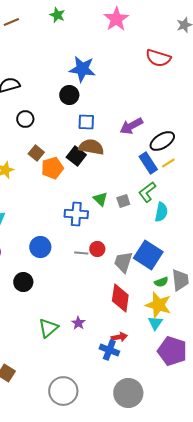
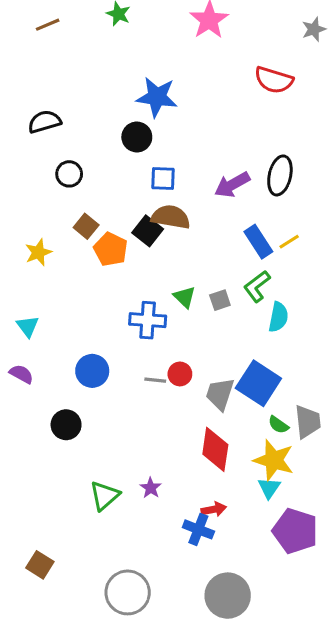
black ellipse: (162, 141) -> (280, 175), moved, turned -45
orange pentagon: (52, 168) -> (111, 249), turned -30
green semicircle: (161, 282) -> (278, 425), turned 56

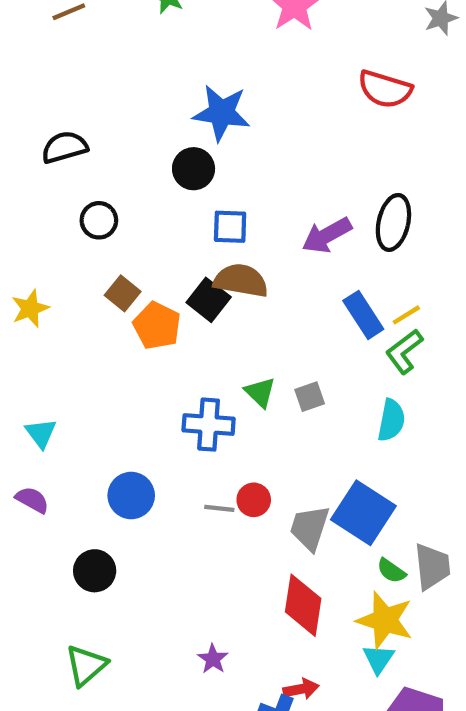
yellow star: (38, 252) -> (30, 308), moved
green L-shape: (257, 286) -> (404, 351), moved
green triangle: (105, 496) -> (86, 665), moved

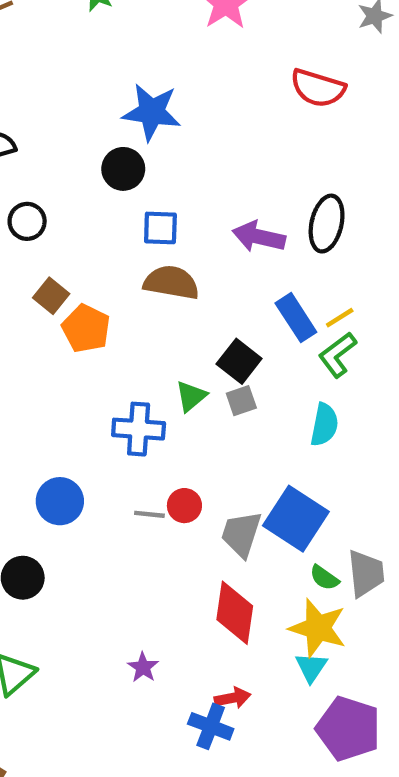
purple arrow: (327, 235) -> (259, 237), turned 42
black square: (209, 300) -> (239, 361), moved
green triangle: (260, 392) -> (191, 396), turned 36

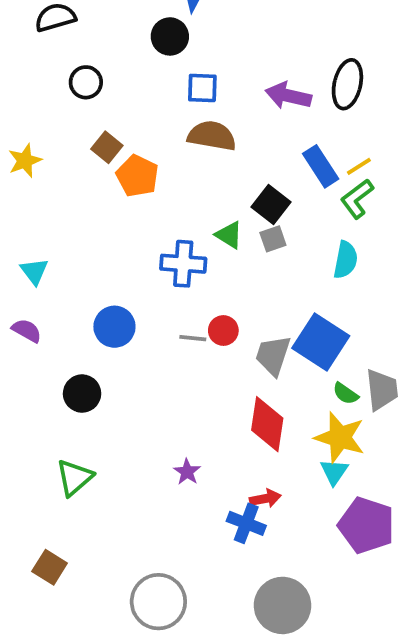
green triangle: (191, 396) -> (229, 235), turned -48

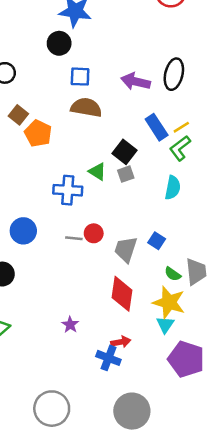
blue square: (321, 342) -> (157, 241), size x0.5

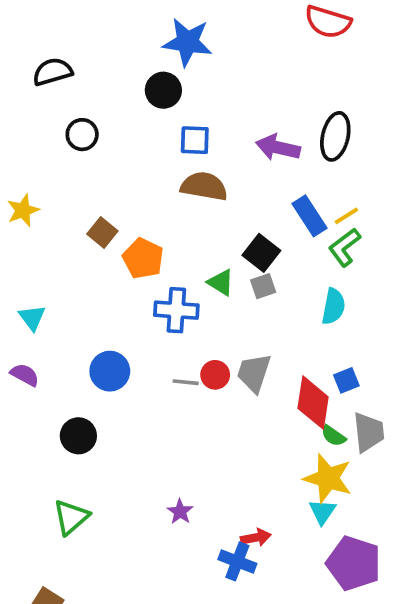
brown square: (18, 115) -> (102, 233), moved
orange pentagon: (38, 133) -> (143, 258), moved
blue square: (157, 241) -> (346, 380), moved, turned 35
gray trapezoid: (126, 249) -> (254, 373), moved
red diamond: (122, 294) -> (313, 403), moved

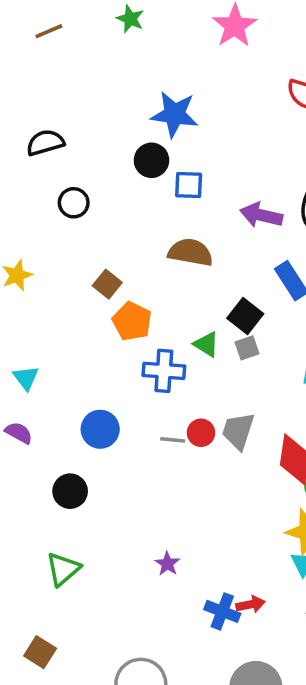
blue square: (195, 140) -> (189, 185), moved
brown square: (102, 233) -> (107, 284), moved
red arrow: (256, 537) -> (251, 604), moved

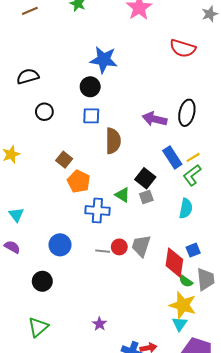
blue square: (189, 185) -> (91, 116), moved
brown semicircle: (190, 252) -> (113, 141), turned 80

